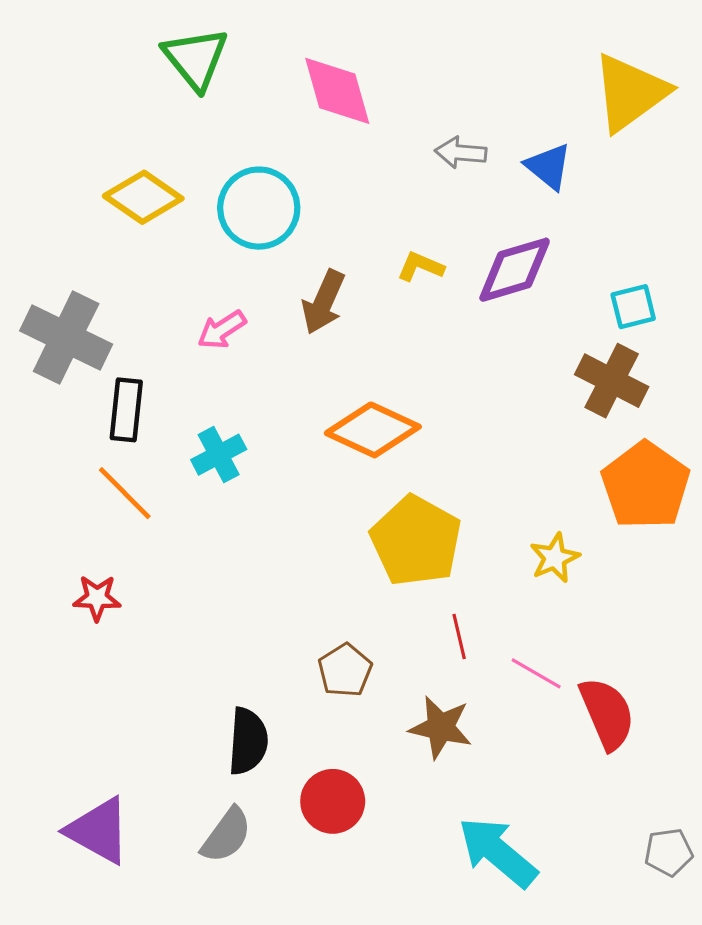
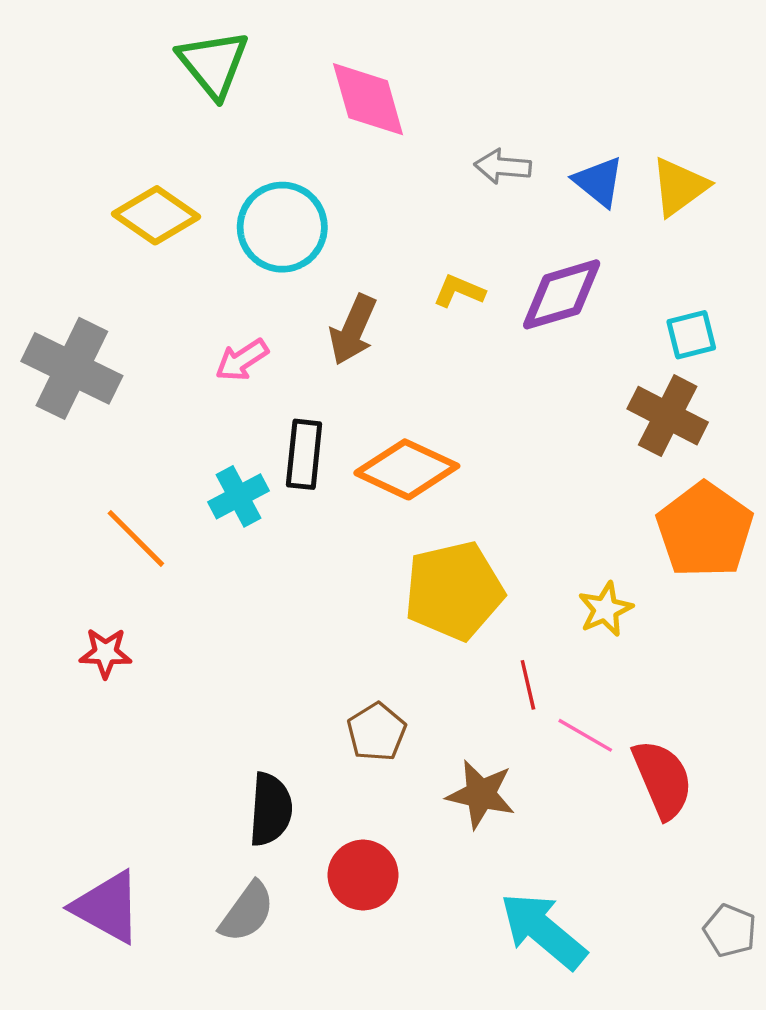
yellow triangle: (630, 92) -> (679, 187), moved, size x0.7
black rectangle: (126, 410) -> (304, 454), moved
yellow pentagon: (416, 541) -> (454, 591), turned 30
red line: (459, 636) -> (528, 685), moved
gray pentagon: (669, 852) -> (730, 931), turned 30

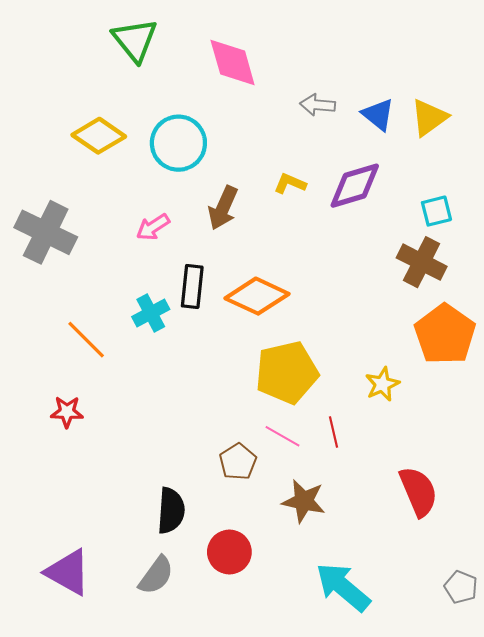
pink line: (585, 735) -> (282, 436), moved

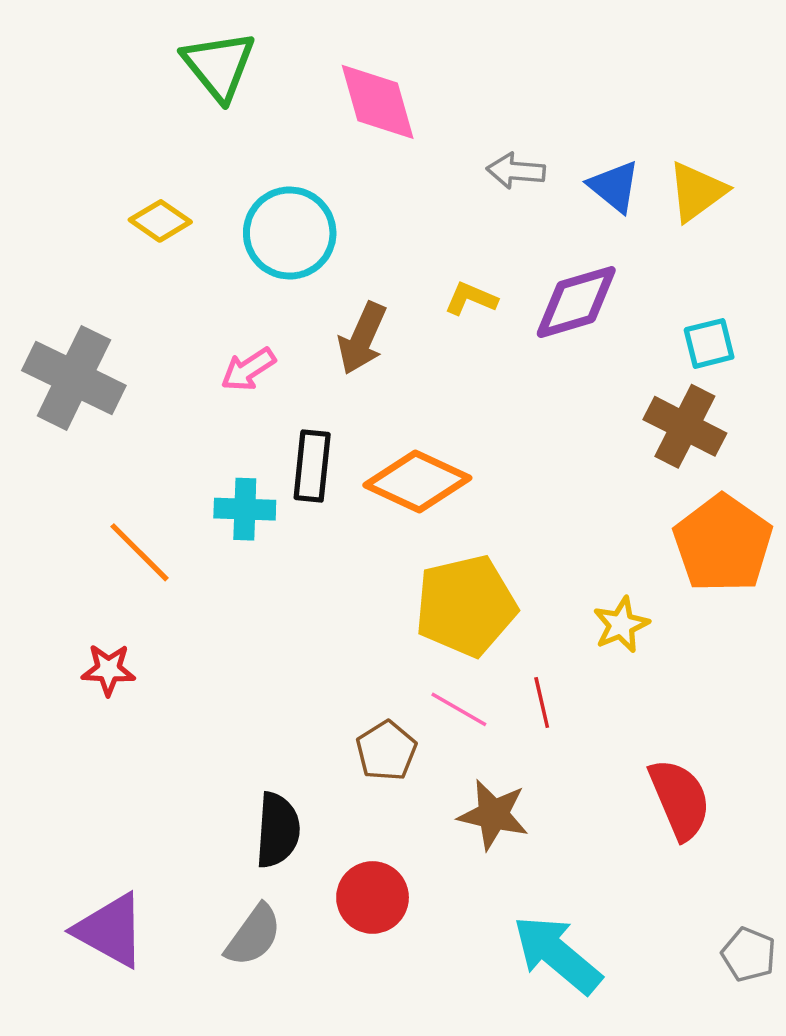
yellow diamond: (99, 136) -> (160, 221), size x0.7
cyan cross: (151, 313) -> (245, 509), turned 30

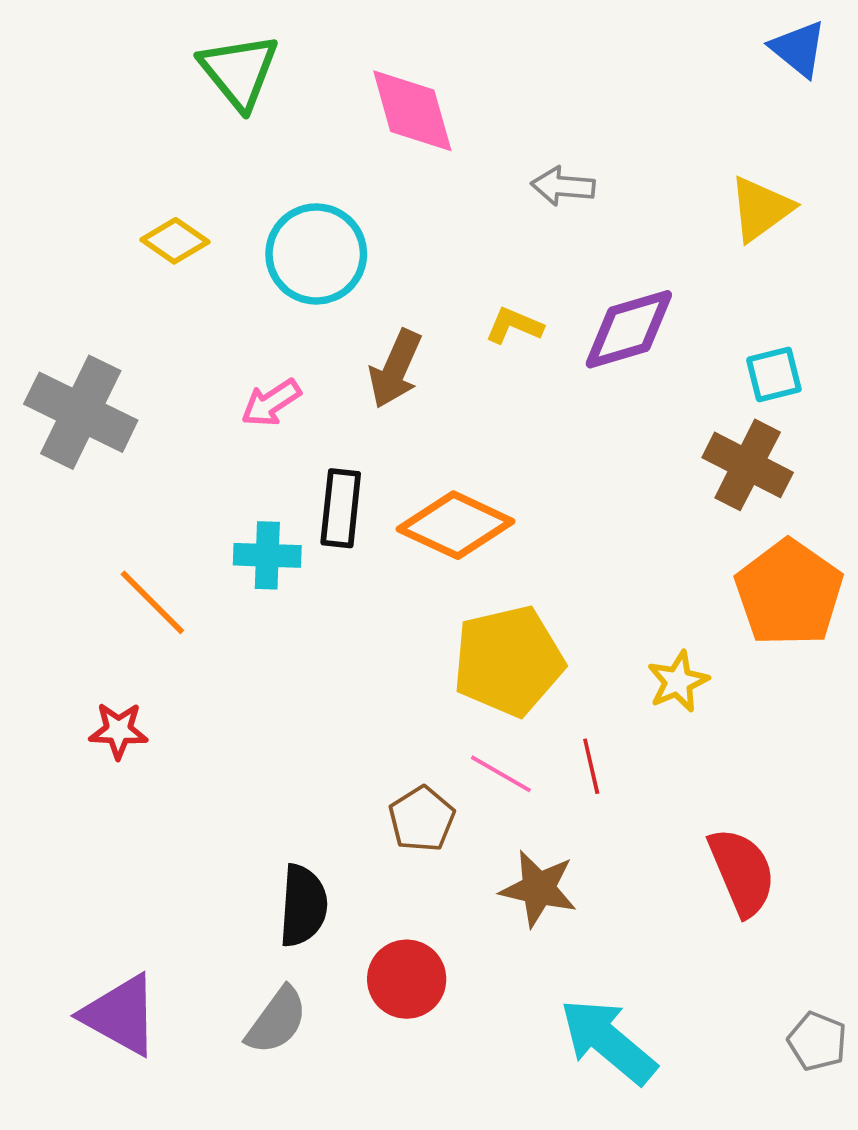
blue triangle: (614, 186) -> (798, 49), moved

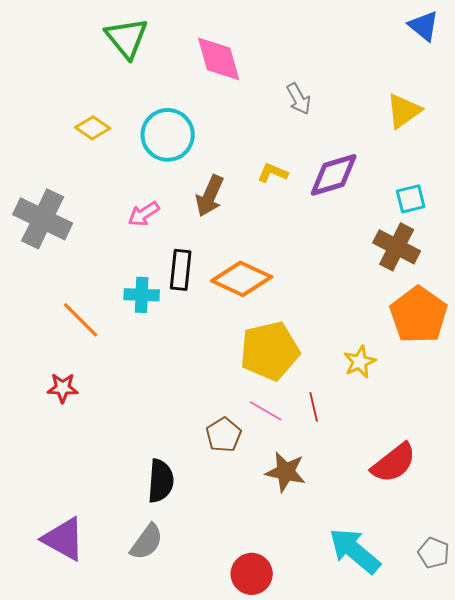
gray arrow: (563, 186) -> (299, 99), turned -124
red semicircle: (742, 872) -> (394, 463), turned 75
red circle: (407, 979) -> (252, 574), moved
cyan arrow: (608, 1041) -> (355, 551), moved

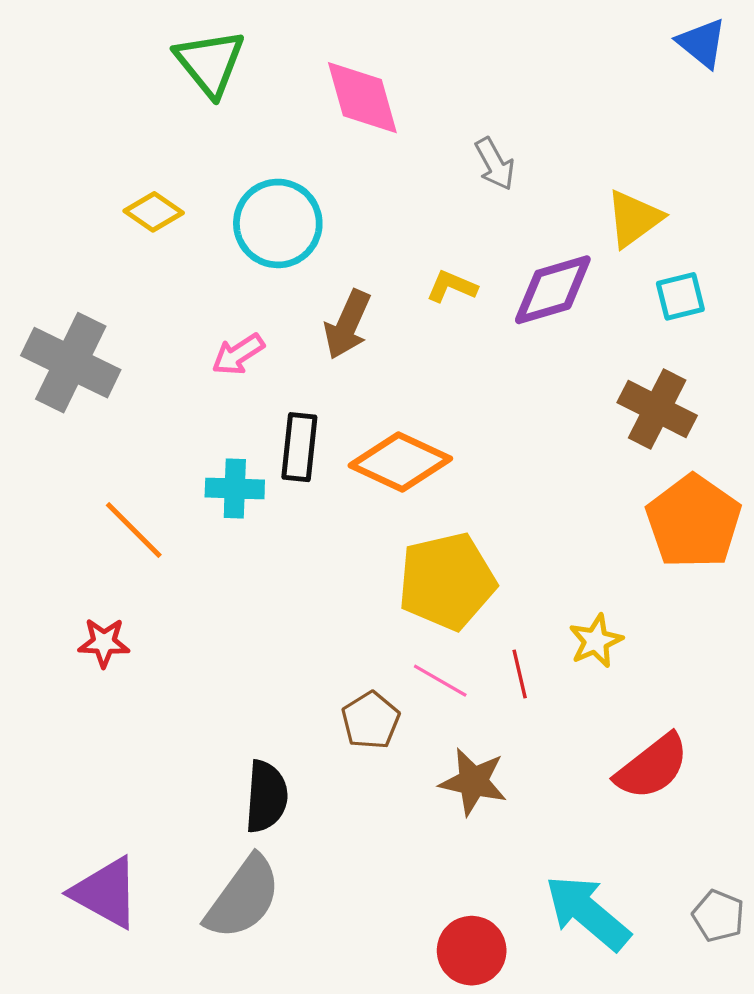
yellow triangle: (404, 111) -> (634, 219), moved
cyan square: (411, 199) -> (680, 296), moved
yellow star: (360, 362) -> (596, 641), moved
gray semicircle: (147, 542) -> (243, 898), size x1.4
red circle: (252, 574) -> (472, 951), moved

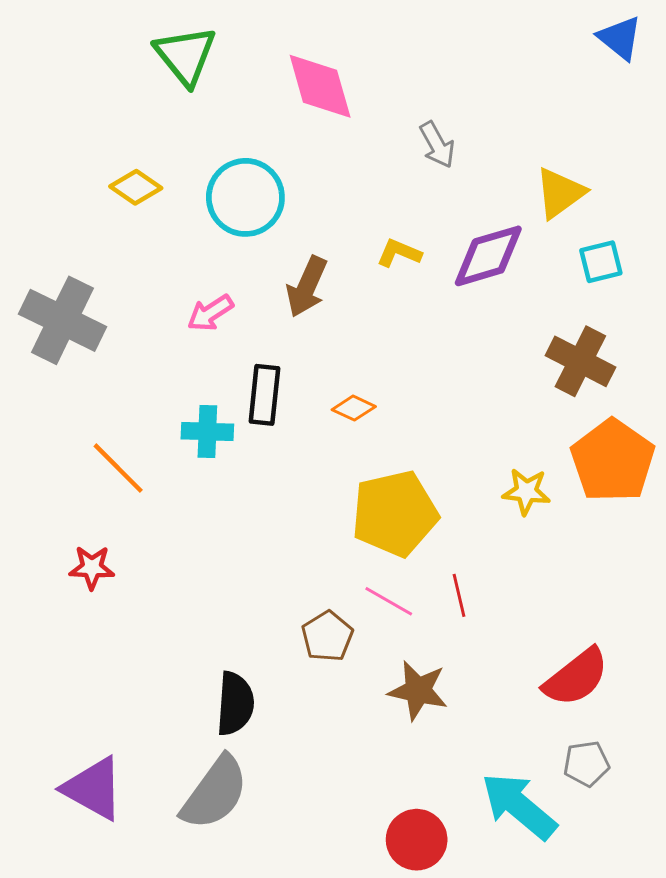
orange diamond: (400, 462) -> (354, 408), size x0.5
yellow star: (596, 641) -> (526, 491), moved, turned 30
gray pentagon: (718, 916) -> (586, 764), moved, turned -30

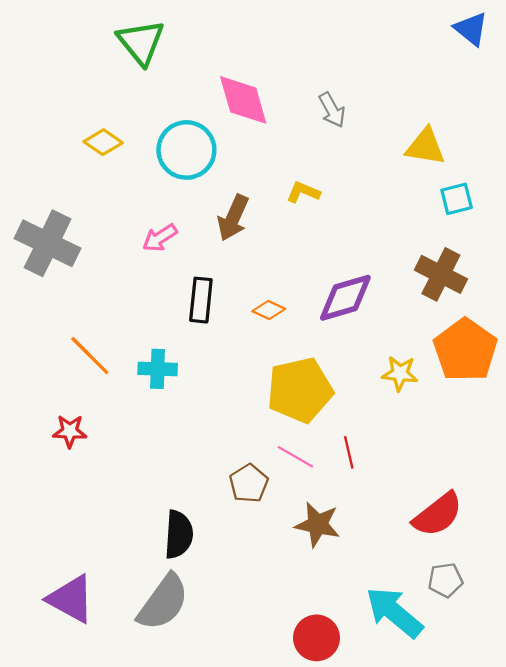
pink diamond: (320, 86) -> (243, 100), moved
yellow triangle: (560, 193) -> (425, 147), turned 45
purple diamond: (488, 256) -> (345, 298), moved
cyan cross: (207, 431) -> (158, 369), moved

